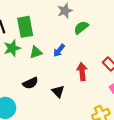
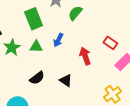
green rectangle: (25, 27) -> (34, 19), moved
green triangle: (36, 52) -> (36, 47), turned 32

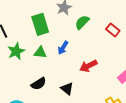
red rectangle: (110, 43) -> (113, 30), moved
red arrow: (85, 56) -> (88, 66), turned -102

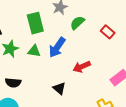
blue arrow: (63, 48) -> (57, 47), size x1.5
black semicircle: (39, 84) -> (13, 83), moved, turned 35

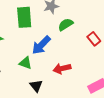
green triangle: (34, 51) -> (25, 63), moved

